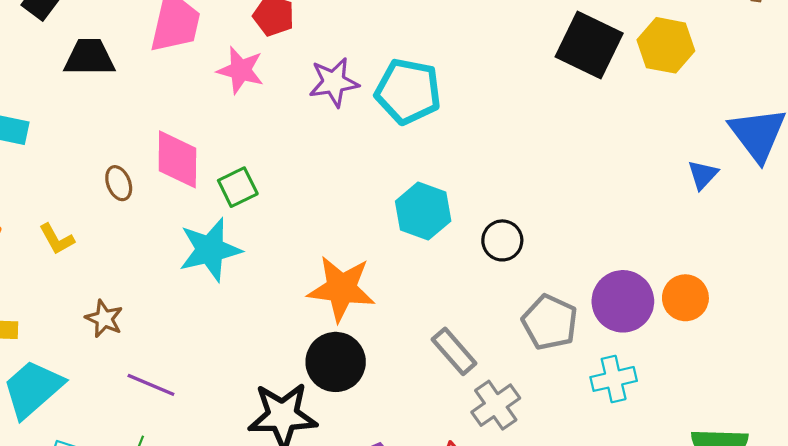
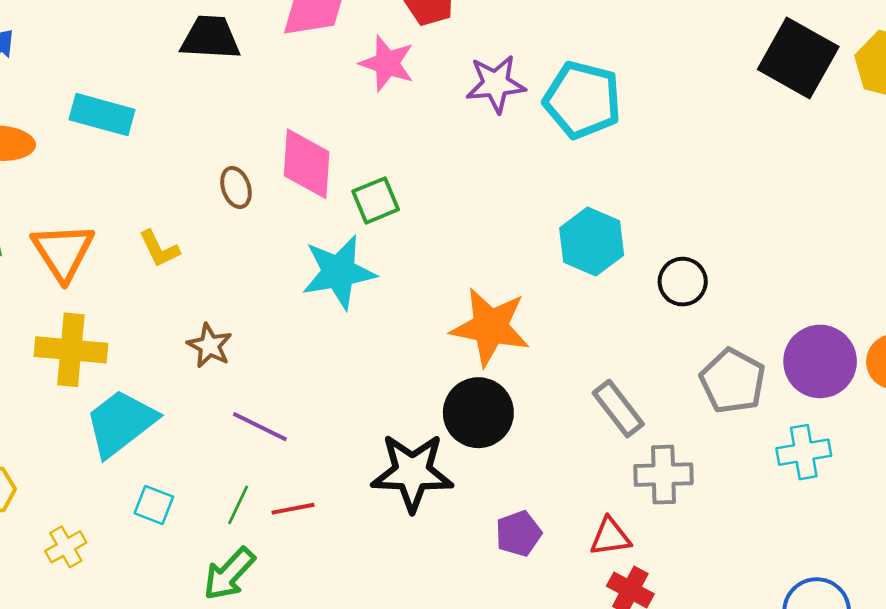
gray cross: (496, 405) -> (663, 475), turned 30

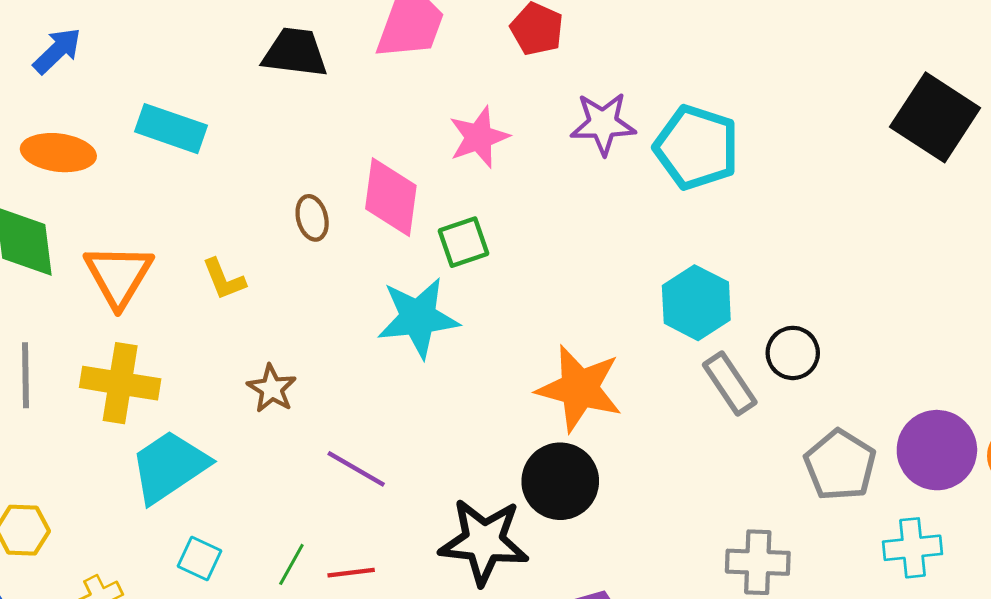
pink star: (387, 63) -> (479, 137), moved, turned 30
gray rectangle: (618, 409) -> (730, 384), moved
purple line: (260, 427) -> (356, 469), moved

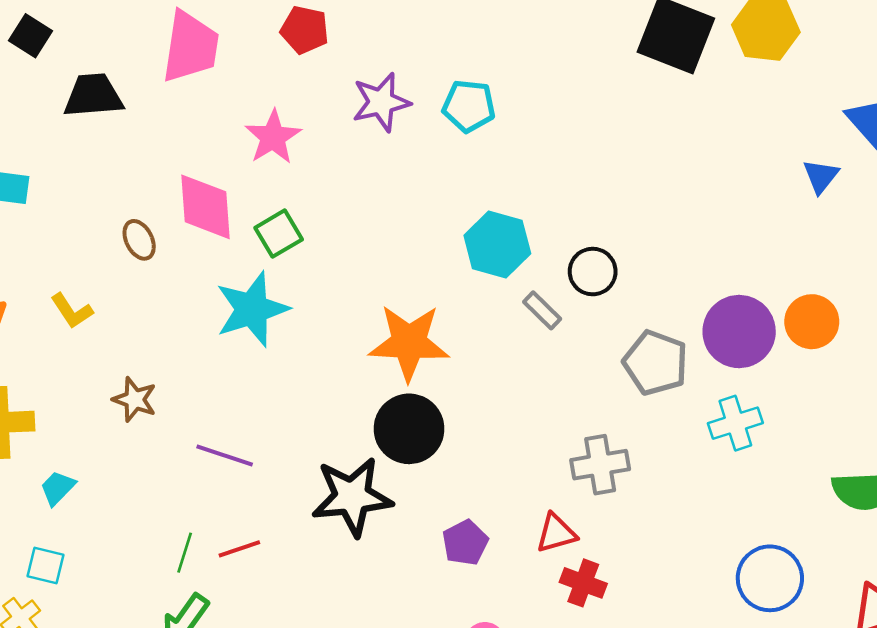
cyan pentagon: (696, 147) -> (469, 106), size x0.7
gray rectangle: (730, 384) -> (542, 310), size x0.7
cyan trapezoid: (169, 466) -> (58, 488), size x0.5
cyan square: (199, 558) -> (45, 566), moved

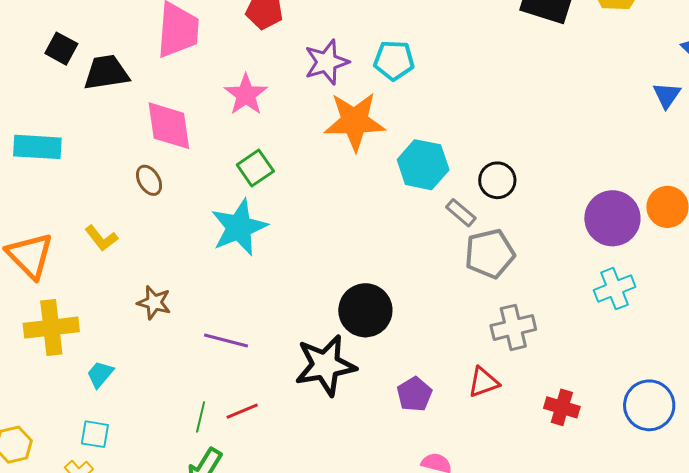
black square: (31, 36) -> (61, 49), moved
pink diamond: (206, 207) -> (169, 126), moved
orange star: (409, 343) -> (355, 121), moved
gray pentagon: (656, 363) -> (490, 254), moved, turned -30
red cross: (583, 583) -> (562, 407), moved

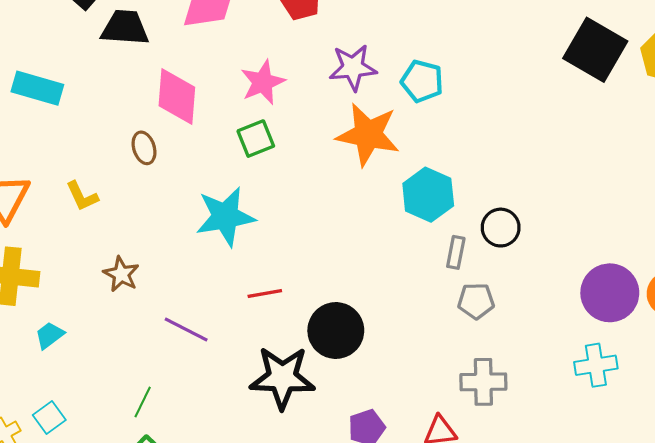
green square: (255, 168) -> (256, 139), moved
gray rectangle: (461, 213) -> (456, 252), turned 48
gray pentagon: (490, 254) -> (476, 301), size x0.7
red line: (242, 411) -> (265, 293), moved
cyan square: (95, 434) -> (49, 417), moved, turned 32

